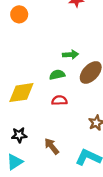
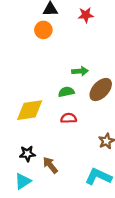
orange circle: (19, 14) -> (43, 30), moved
brown arrow: (52, 146) -> (50, 165), moved

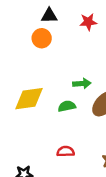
yellow diamond: (30, 110) -> (29, 99), moved
red semicircle: (69, 118) -> (66, 151), moved

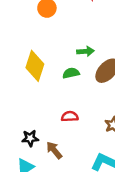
yellow diamond: (29, 99) -> (35, 66), turned -64

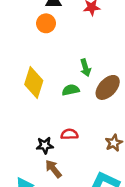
green arrow: (85, 51) -> (85, 68), turned 77
black star: (30, 138) -> (45, 145), moved

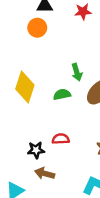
brown arrow: (53, 169) -> (45, 173), turned -36

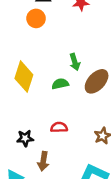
black star: (36, 150) -> (25, 138), moved
brown arrow: (45, 173) -> (43, 161), turned -96

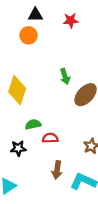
green semicircle: (60, 84) -> (33, 124), moved
brown arrow: (43, 161) -> (57, 170), moved

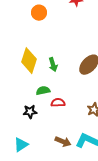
green arrow: (65, 76) -> (53, 65), moved
brown arrow: (57, 170) -> (63, 142), moved, turned -77

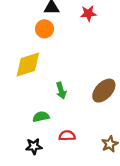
yellow diamond: (29, 61) -> (28, 64), moved, turned 55
green semicircle: (43, 91) -> (41, 117), moved

